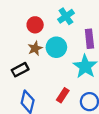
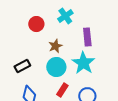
cyan circle: (56, 47) -> (56, 67), moved
brown star: (35, 48) -> (55, 46), moved

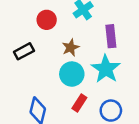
black rectangle: (22, 66) -> (24, 51), moved

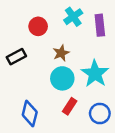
purple rectangle: (111, 36) -> (100, 25), moved

